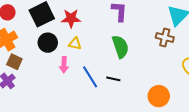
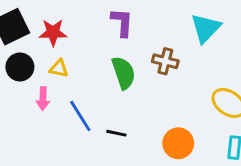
brown cross: (165, 38) -> (165, 61), moved
black line: (113, 79) -> (116, 133), moved

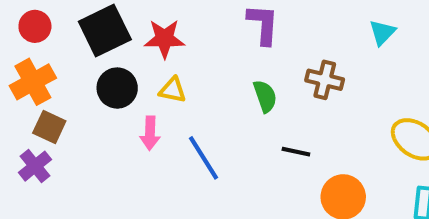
cyan triangle: (206, 28) -> (382, 33), size x0.6
green semicircle: (124, 73) -> (265, 96), size x0.7
black line: (116, 133) -> (296, 152), moved

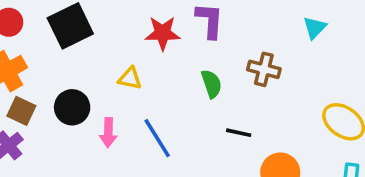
red star: (164, 39) -> (163, 33), moved
black circle: (117, 88) -> (72, 107), moved
pink arrow: (150, 133) -> (108, 133), moved

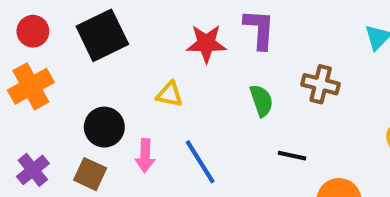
brown square: (21, 111) -> (90, 174), moved

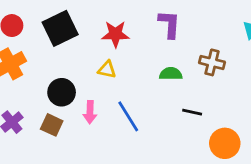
red star: (206, 43) -> (115, 34), moved
green semicircle: (261, 101) -> (171, 74), turned -70

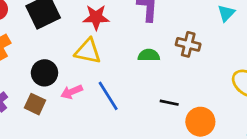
yellow triangle: (107, 70) -> (88, 51), size x1.5
pink arrow: (90, 112) -> (72, 92), turned 65
black line: (192, 112) -> (169, 103), moved

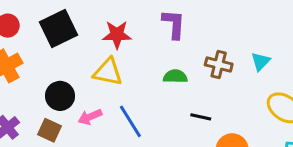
cyan triangle: (226, 13) -> (261, 61), moved
black line: (169, 103) -> (201, 117), moved

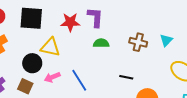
purple L-shape: (174, 24) -> (95, 17), moved
black square: (59, 29) -> (31, 18), turned 30
yellow triangle: (108, 72) -> (50, 47), moved
green semicircle: (175, 76) -> (101, 43), moved

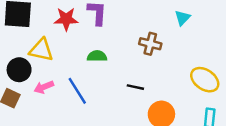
cyan triangle: (166, 40) -> (182, 18), moved
green semicircle: (101, 43) -> (97, 56), moved

